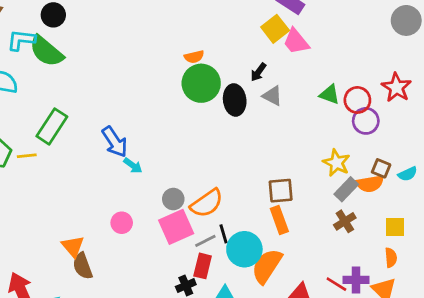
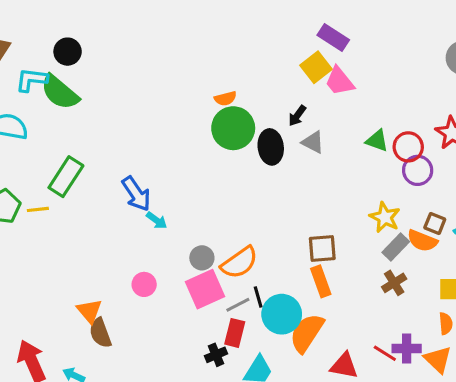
orange semicircle: (370, 184) -> (422, 241), turned 32

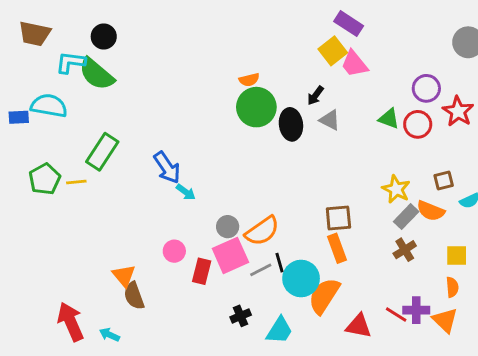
purple circle: (418, 170) -> (426, 88), moved
brown square: (435, 223) -> (444, 181), moved, turned -36
red rectangle: (235, 333) -> (202, 271), moved

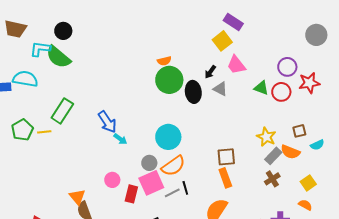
pink trapezoid: (354, 64) -> (236, 65), moved
red star: (458, 111) -> (309, 83), turned 30
yellow square: (457, 255) -> (308, 183), turned -35
cyan circle: (301, 278) -> (168, 137), moved
orange semicircle: (452, 287) -> (305, 205), turned -56

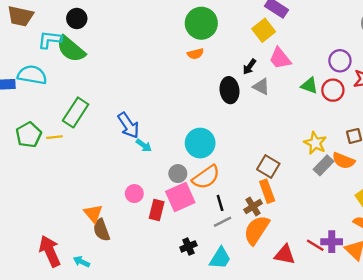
green circle: (169, 80) -> (201, 23), moved
brown square: (226, 157) -> (268, 167), turned 36
brown cross: (272, 179) -> (253, 206), moved
gray line: (172, 193) -> (222, 222), moved

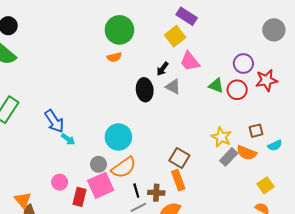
brown cross: (253, 206) -> (156, 193), moved, turned 35

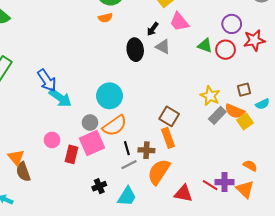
cyan arrow: (68, 139) -> (60, 98), size x1.6
yellow square: (265, 185) -> (245, 121), moved

